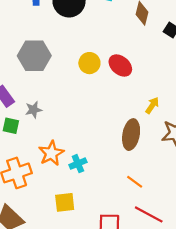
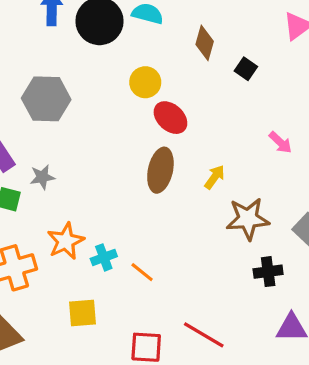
yellow circle: (89, 63) -> (145, 82), moved
brown ellipse: (131, 135) -> (160, 170), moved
orange line: (135, 182) -> (142, 272), moved

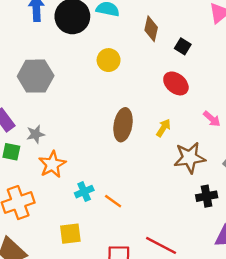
red ellipse: (170, 118) -> (176, 83), moved
pink arrow: (280, 142) -> (212, 119), moved
orange star: (66, 241) -> (52, 164), moved

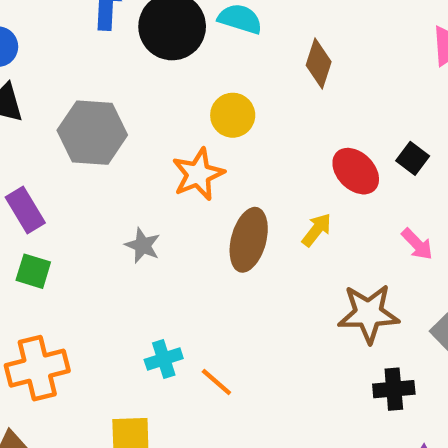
black square: (183, 46) -> (413, 158), moved
yellow arrow: (163, 128) -> (317, 230), moved
gray star: (36, 134) -> (143, 245), moved, turned 30
orange star: (52, 164) -> (198, 174), moved

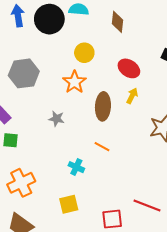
red ellipse: (356, 171) -> (129, 68), moved
cyan cross: (164, 359) -> (76, 167), turned -35
orange line: (216, 382) -> (102, 147), moved

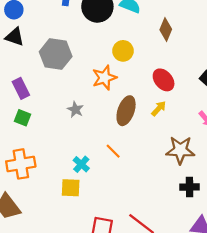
yellow square: (69, 204) -> (71, 188), moved

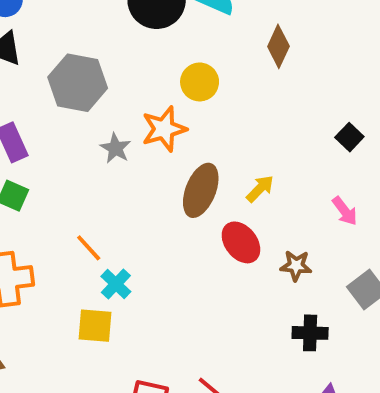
red ellipse: (164, 80) -> (241, 242), moved
gray star: (75, 110) -> (115, 148), moved
brown star: (180, 150) -> (296, 266), size x0.6
orange line: (113, 151) -> (89, 248), moved

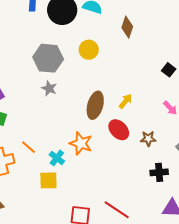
gray hexagon: (78, 83) -> (48, 58), moved
orange star: (164, 129) -> (81, 143), moved, turned -30
orange line: (89, 248) -> (28, 147), moved

